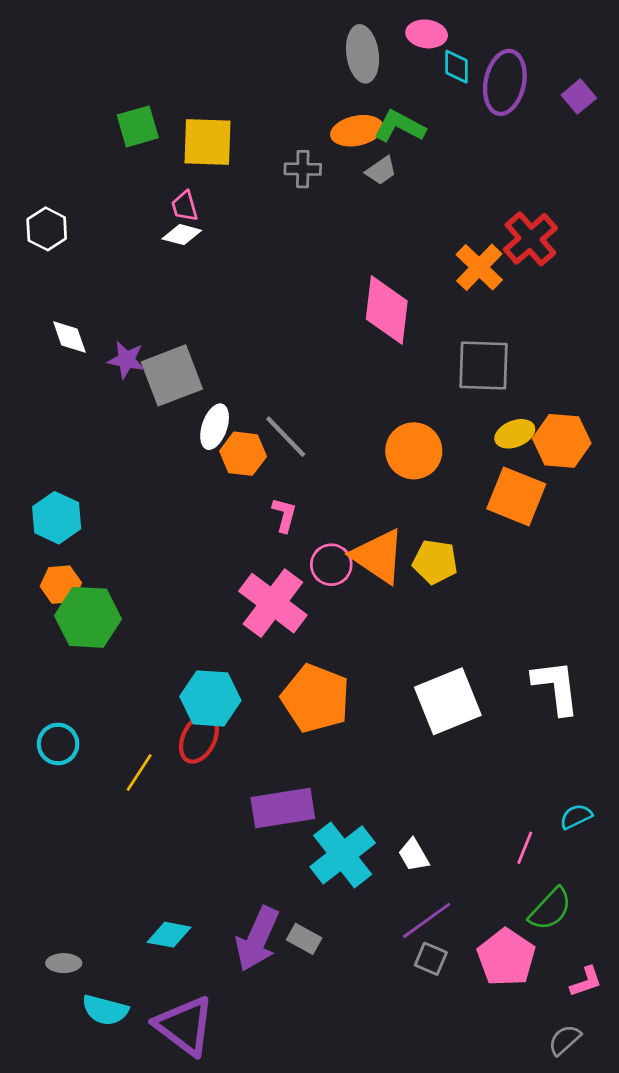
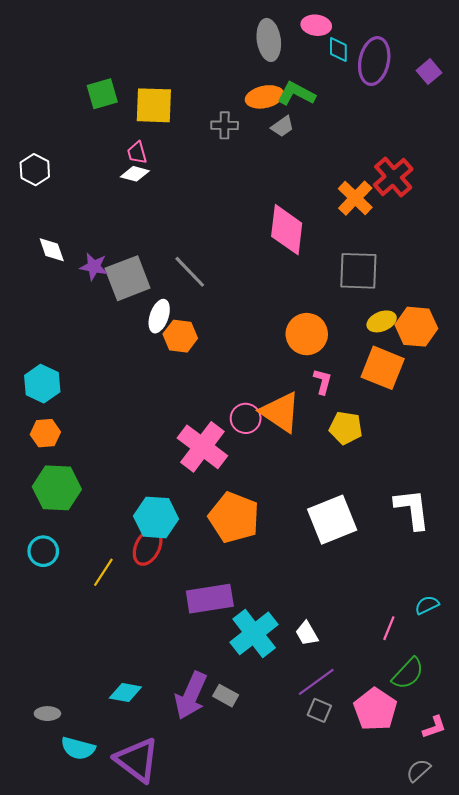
gray line: (286, 437) -> (190, 272), moved
pink L-shape: (284, 515) -> (323, 381), moved
yellow pentagon: (435, 562) -> (346, 428), moved
green hexagon: (88, 617) -> (57, 488), moved

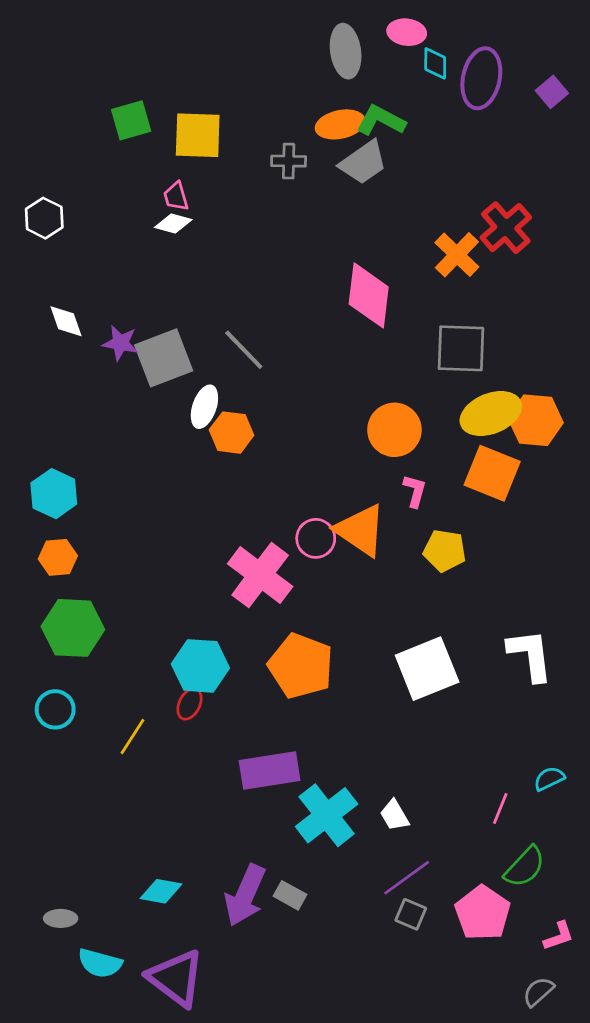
gray trapezoid: (283, 126) -> (363, 162), size x1.6
yellow ellipse: (382, 321) -> (491, 414), size x1.6
red ellipse: (148, 547) -> (190, 704), size x0.7

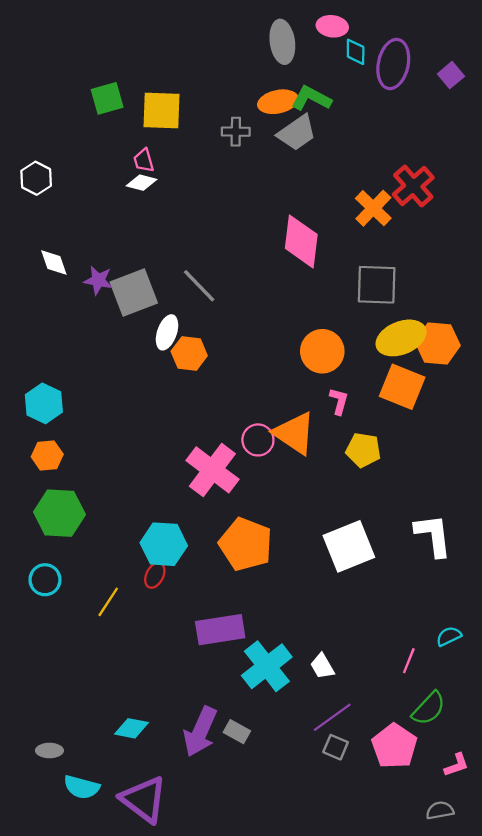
gray semicircle: (538, 992) -> (440, 810), turned 32

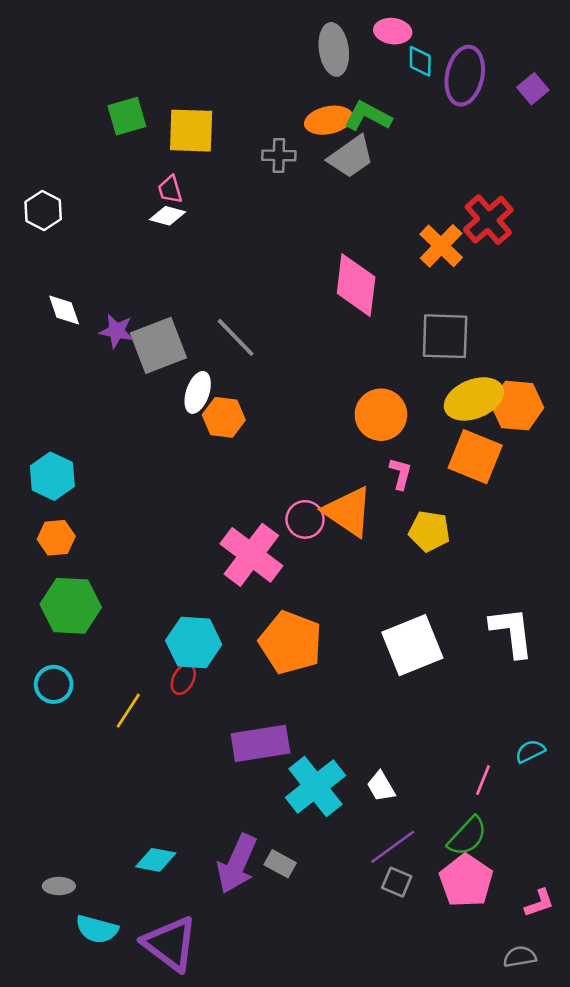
green semicircle: (429, 708) -> (467, 836), moved

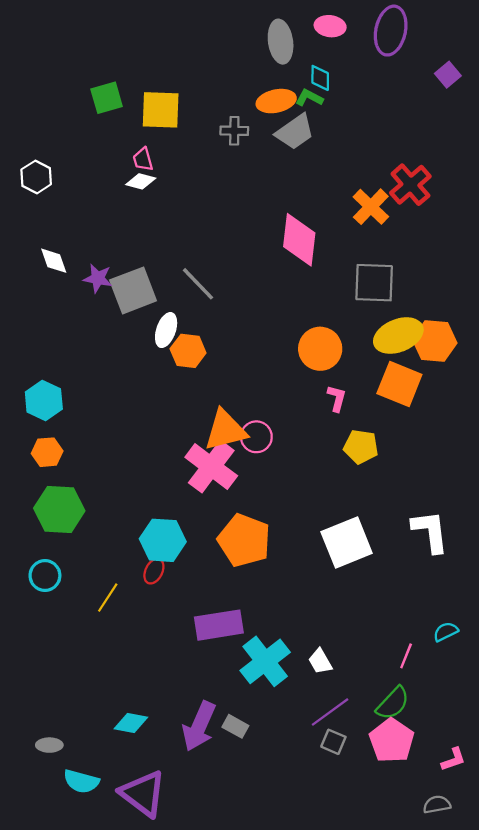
cyan diamond: (420, 61) -> (320, 78), moved
purple ellipse: (465, 76) -> (391, 31), moved
green L-shape: (368, 116) -> (309, 98), size x0.7
orange triangle: (348, 512) -> (225, 430), moved, turned -48

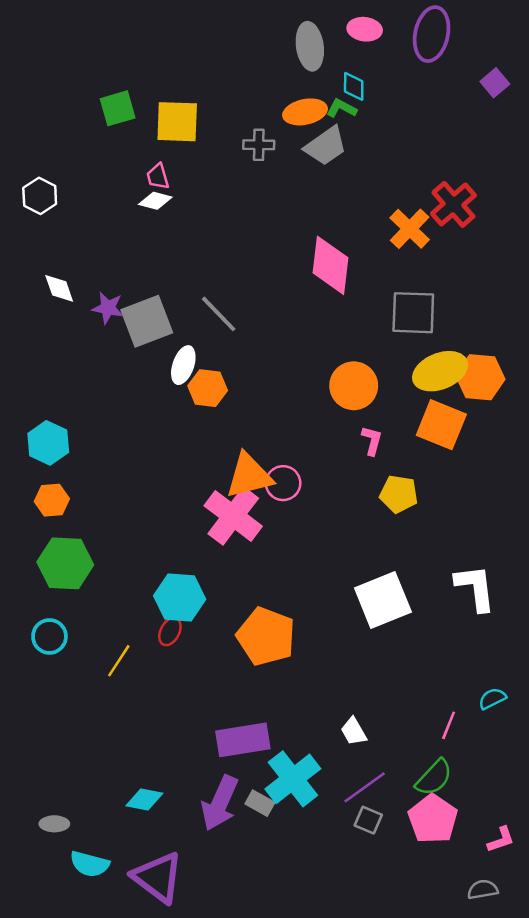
orange pentagon: (244, 540) -> (266, 636), moved
purple rectangle: (219, 625) -> (243, 740), moved
cyan cross: (265, 661) -> (293, 779), moved

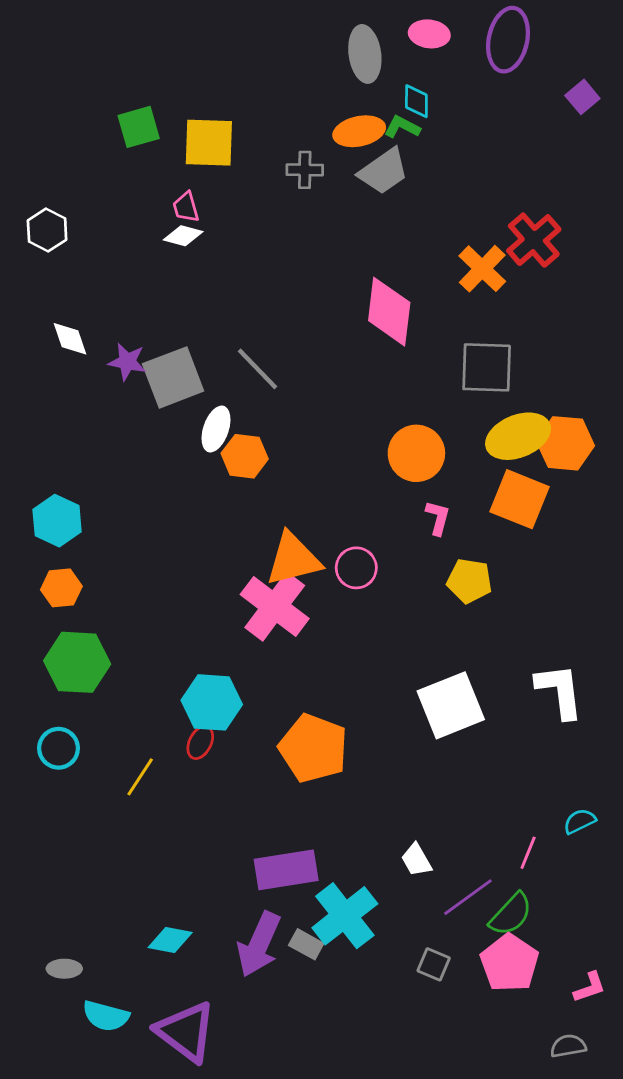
pink circle: (283, 483) -> (356, 568), moved
purple line: (365, 787) -> (468, 897), moved

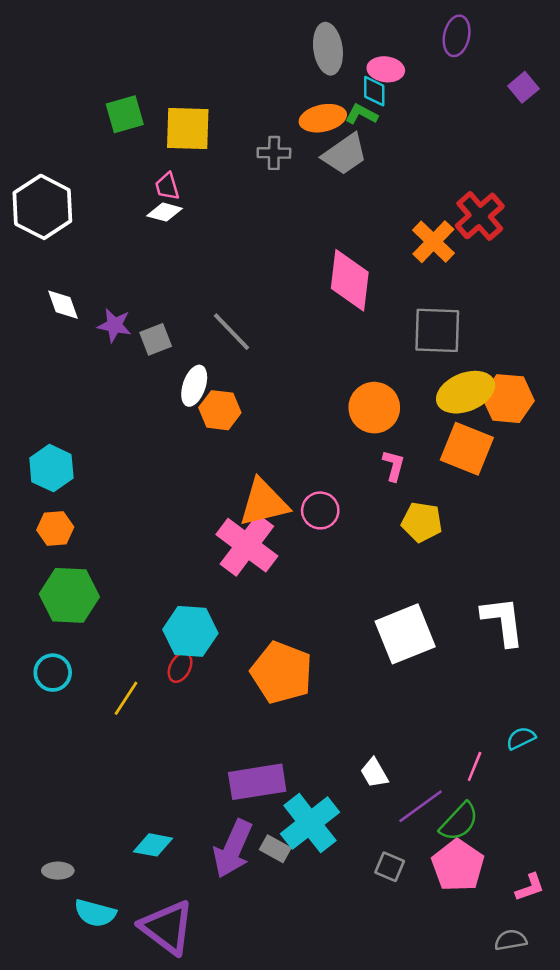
pink ellipse: (429, 34) -> (386, 69), moved
purple ellipse: (508, 40) -> (457, 36), size x0.7
white hexagon: (47, 230) -> (42, 207), size x1.6
gray square: (173, 377) -> (156, 339), size x0.6

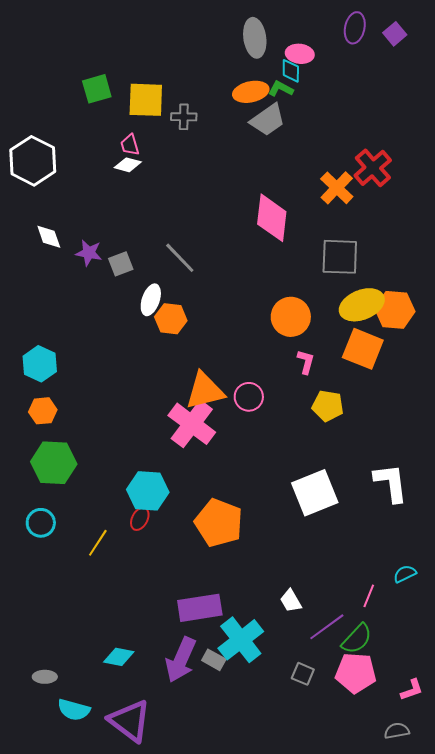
purple square: (523, 87) -> (395, 34), moved
gray cross: (274, 153) -> (184, 117), moved
pink pentagon: (458, 865) -> (356, 673), turned -30

